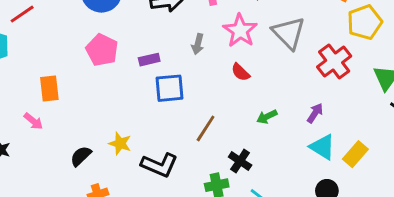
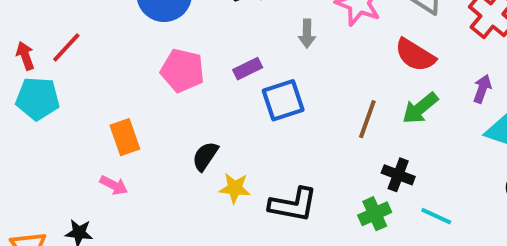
red semicircle: (240, 72) -> (415, 55), moved, size x1.5
green arrow: (267, 117) -> (420, 108), size x1.4
brown line: (206, 128) -> (367, 119), moved
black semicircle: (81, 156) -> (205, 156), moved

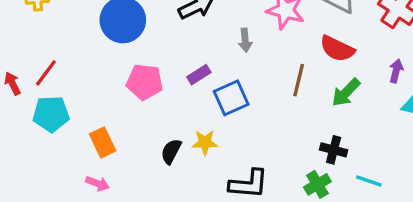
cyan pentagon: (38, 99) -> (51, 114), moved
brown line: (367, 119) -> (299, 80), moved
yellow star: (235, 188) -> (205, 142), moved

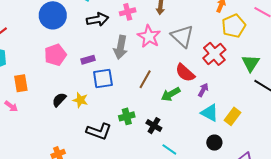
gray arrow: (245, 40) -> (121, 47), size x1.6
red semicircle: (337, 49) -> (185, 73), moved
pink pentagon: (145, 82) -> (55, 55), turned 30
green cross: (317, 184) -> (127, 116), moved

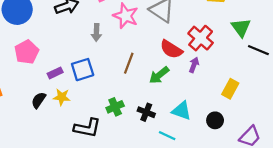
gray arrow: (121, 47) -> (97, 33), size x0.7
red cross: (214, 54) -> (201, 38), moved
purple rectangle: (88, 60) -> (55, 73), moved
cyan triangle: (210, 113) -> (182, 111), moved

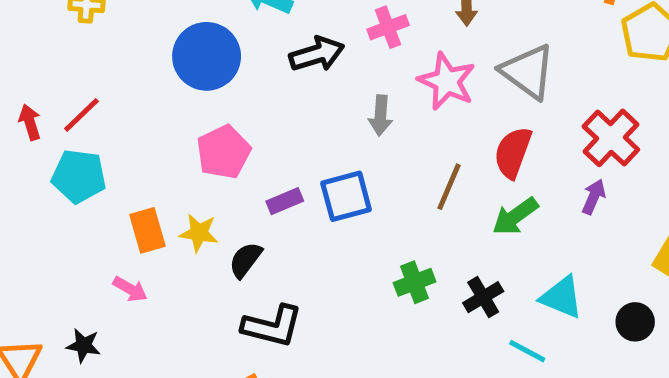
red semicircle: (171, 49) -> (513, 152), moved, turned 75
yellow star: (62, 97) -> (199, 233), moved
black cross: (146, 112) -> (483, 297), turned 35
black L-shape: (87, 128) -> (272, 326), moved

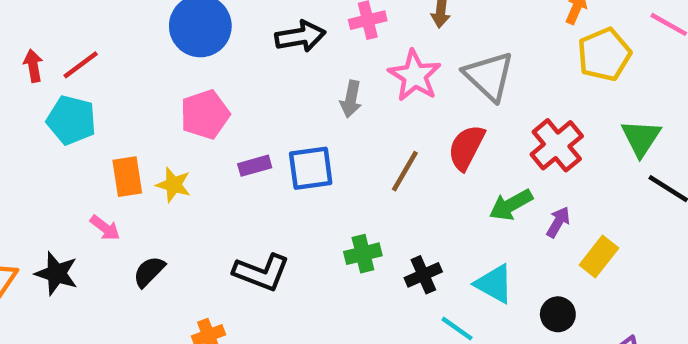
purple arrow: (594, 197) -> (558, 222), moved
green arrow: (515, 216) -> (511, 205), moved
black semicircle: (245, 260) -> (149, 272), moved
black L-shape: (272, 326) -> (261, 272), moved
black star: (83, 345) -> (56, 273), size x1.4

